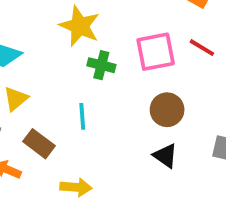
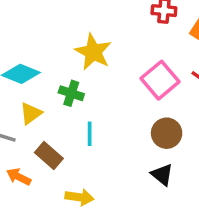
pink square: (156, 52) -> (160, 80), turned -33
green cross: (101, 65) -> (71, 93), moved

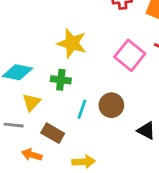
brown circle: (167, 133) -> (111, 105), moved
cyan line: (90, 134) -> (82, 109), turned 30

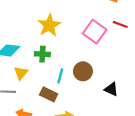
yellow star: (72, 43) -> (49, 25), turned 30
brown rectangle: (53, 133) -> (49, 94), moved

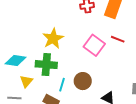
green cross: (42, 54) -> (46, 65), size x1.5

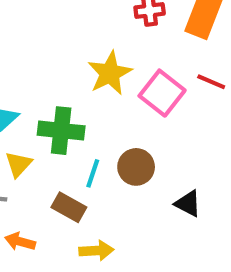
yellow star: (53, 38) -> (110, 73), moved

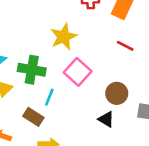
pink square: (162, 93) -> (78, 72), moved
brown circle: (136, 167) -> (117, 93), moved

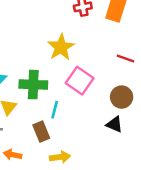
red line: (125, 46) -> (125, 59), moved
brown rectangle: (33, 117) -> (41, 132), turned 42

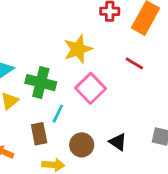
red line: (125, 59) -> (134, 63), moved
brown circle: (122, 97) -> (82, 145), moved

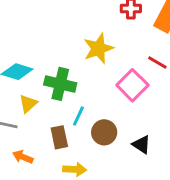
pink square: (91, 88) -> (132, 85), moved
brown circle: (82, 145) -> (104, 132), moved

